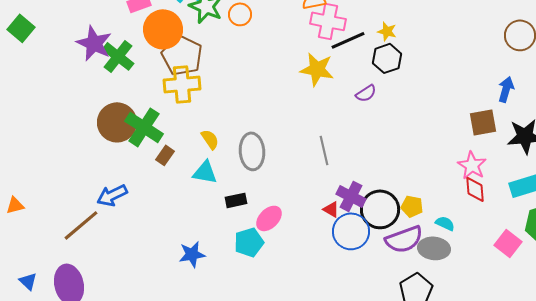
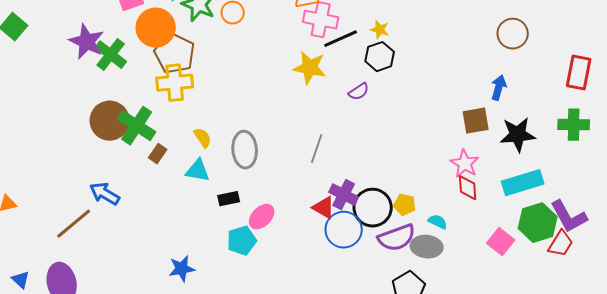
gray line: (324, 150) -> (317, 149), turned 32
blue arrow: (112, 195) -> (105, 194), turned 56
red triangle: (331, 209) -> (324, 208), size x1.4
blue star: (192, 254) -> (182, 269), moved

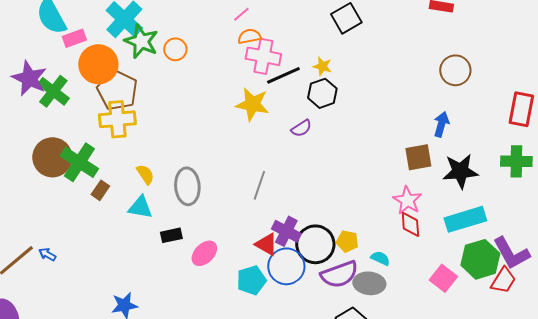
blue arrow: (105, 194) -> (47, 254), moved, size x0.6
cyan pentagon: (242, 241) -> (251, 280), moved

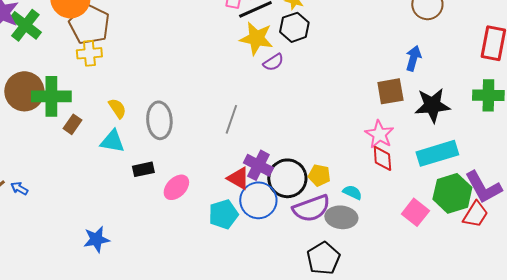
yellow star: (252, 104) -> (256, 38), moved
yellow cross: (117, 119) -> (89, 53), size x0.7
green cross: (79, 162) -> (51, 96), turned -33

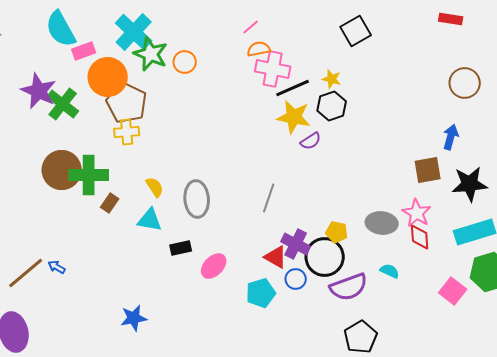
yellow pentagon: (319, 175) -> (337, 232), moved
blue circle: (258, 200) -> (296, 279), size x0.6
gray ellipse: (341, 217) -> (382, 223), moved

